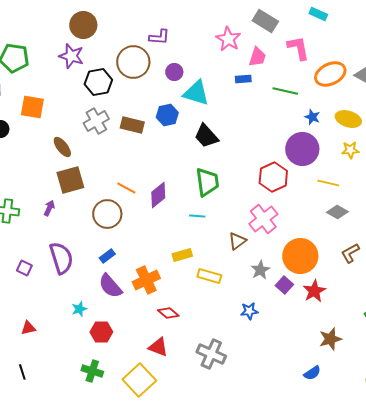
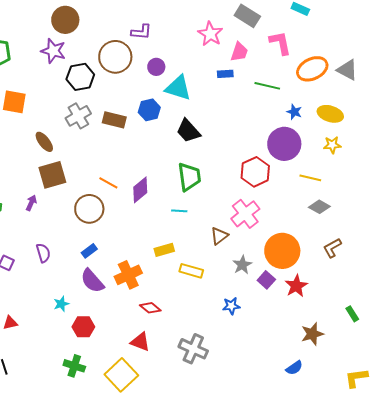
purple semicircle: (61, 258) -> (43, 253), size x0.6

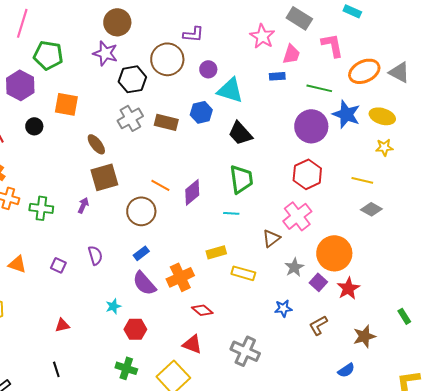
blue star: (294, 112) -> (346, 114), size x1.8
purple circle: (284, 144) -> (311, 126), moved
brown L-shape: (332, 248) -> (318, 325), moved

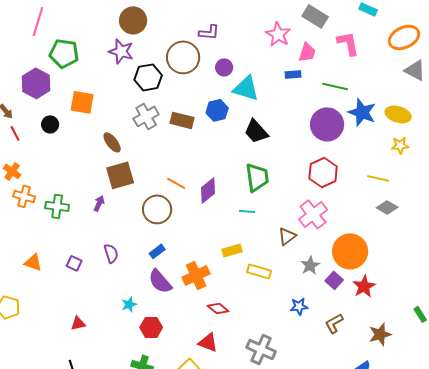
orange ellipse: (364, 71) -> (404, 37), moved

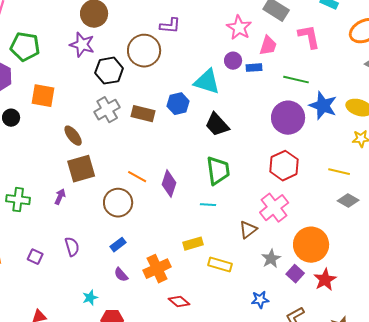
purple circle: (224, 67) -> (233, 61), moved
purple diamond: (208, 190) -> (169, 184), turned -32
purple semicircle: (160, 281) -> (121, 275), size x0.6

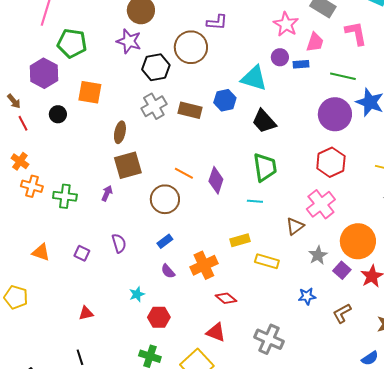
brown ellipse: (73, 136) -> (120, 132), turned 50

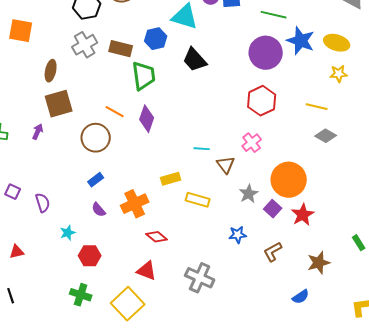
green trapezoid: (265, 167) -> (144, 76), moved
cyan line: (255, 201) -> (202, 149), moved
pink cross: (321, 204) -> (252, 143), size x0.7
brown triangle: (295, 226) -> (226, 165), turned -30
purple semicircle: (119, 243) -> (43, 203), moved

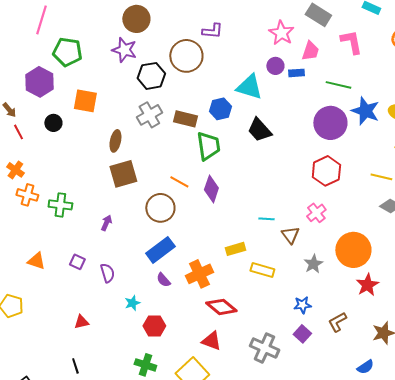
purple arrow: (38, 132) -> (106, 223), moved
blue rectangle: (96, 180) -> (160, 250), size x1.8
purple square: (273, 209) -> (302, 334), moved
red diamond: (157, 237) -> (221, 307), size x1.4

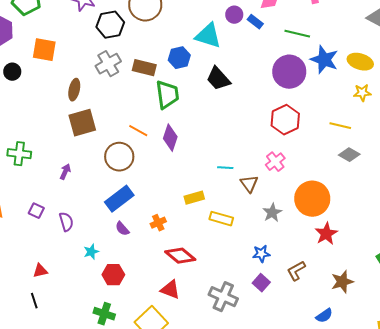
blue rectangle: (296, 73) -> (255, 22), turned 42
orange cross: (199, 274) -> (158, 223), size x0.6
black line: (75, 366) -> (34, 301), moved

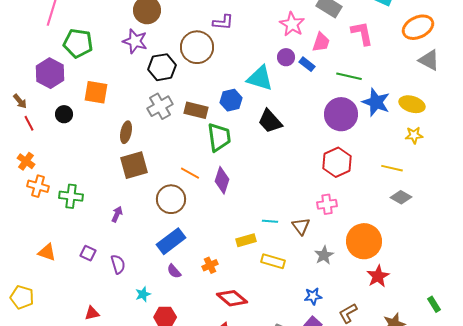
pink cross: (275, 162) -> (327, 204), turned 30
cyan line: (225, 168) -> (270, 221), moved

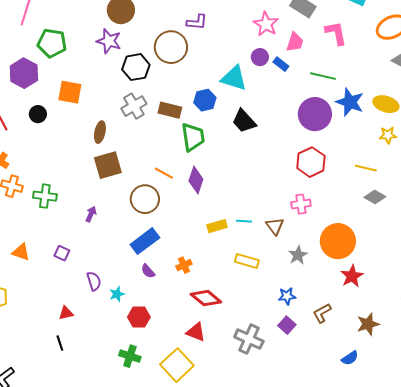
yellow rectangle: (246, 240) -> (217, 226), moved
purple semicircle: (118, 264) -> (94, 281), moved

